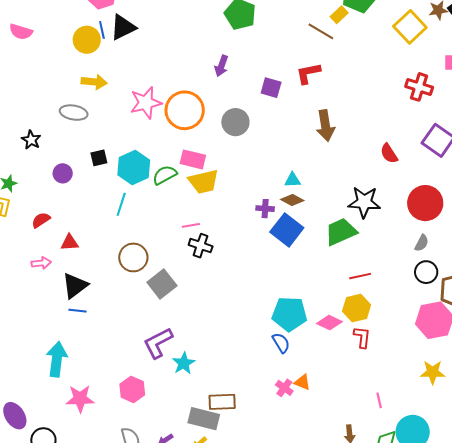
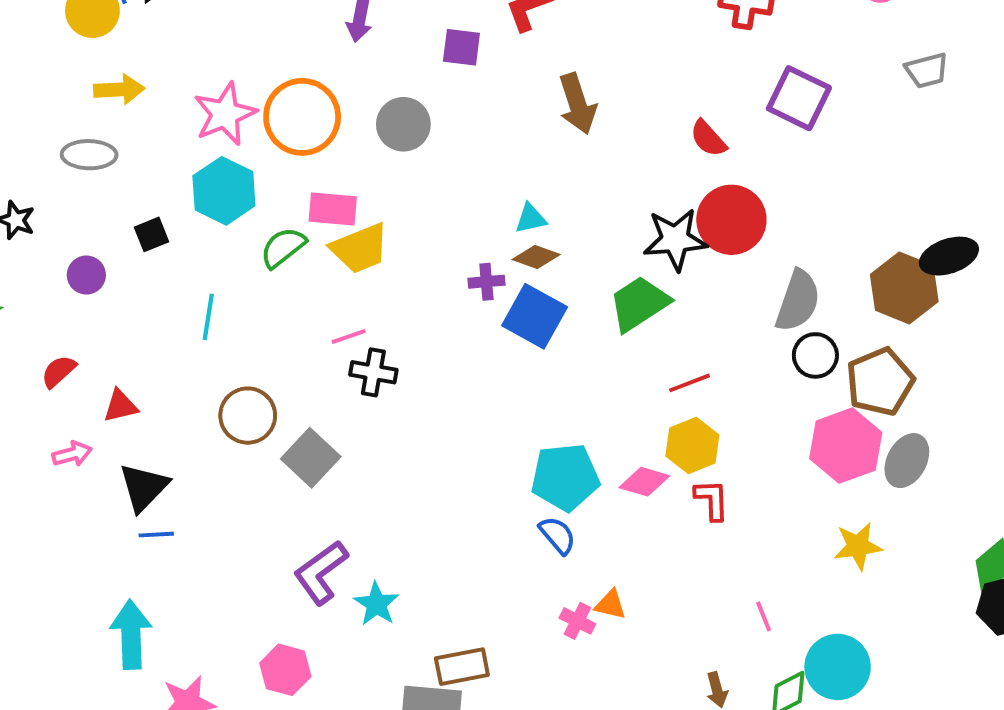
cyan hexagon: (134, 167) -> (224, 191), moved
red circle: (425, 203) -> (731, 220), moved
gray semicircle: (422, 243) -> (798, 301), size x1.8

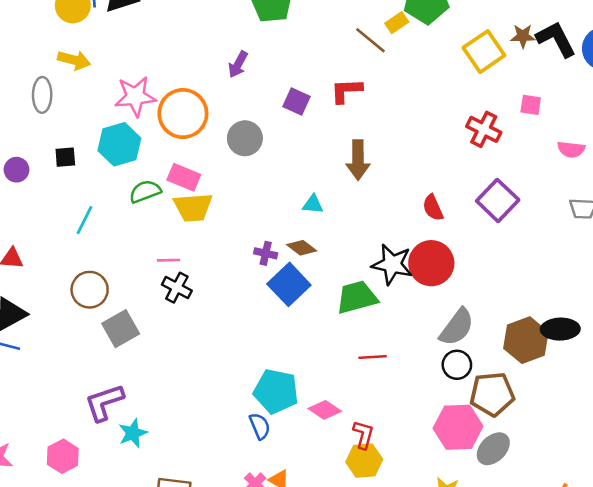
gray ellipse: (89, 155) -> (42, 95), turned 72
cyan triangle: (531, 218) -> (313, 204), moved
yellow hexagon: (692, 445) -> (364, 461), moved

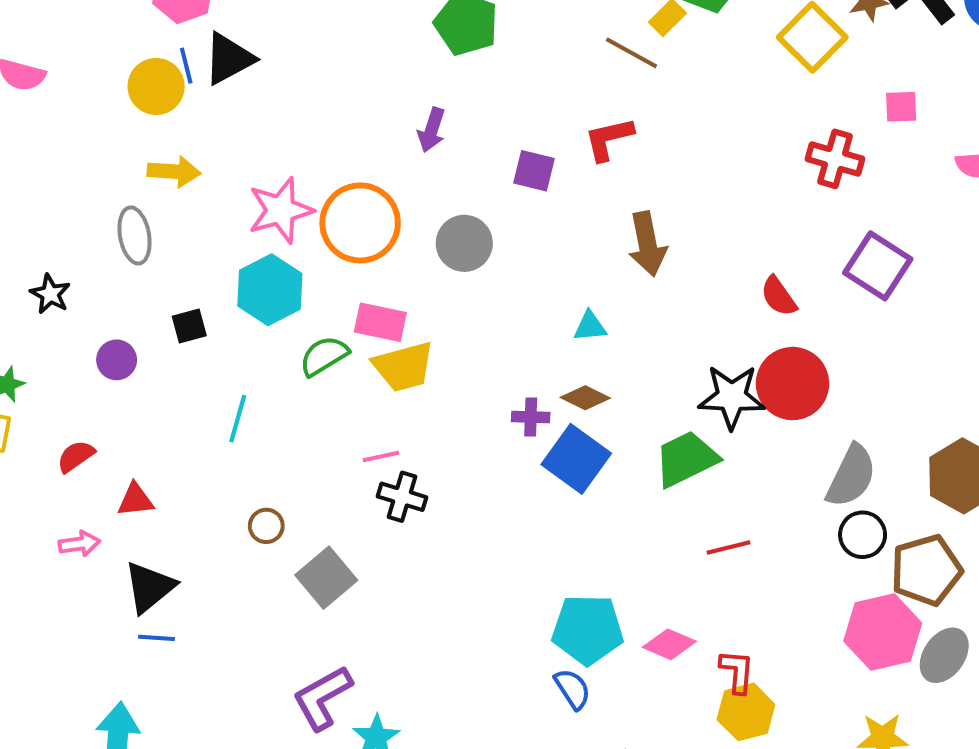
brown circle: (90, 290) -> (266, 526), size x0.6

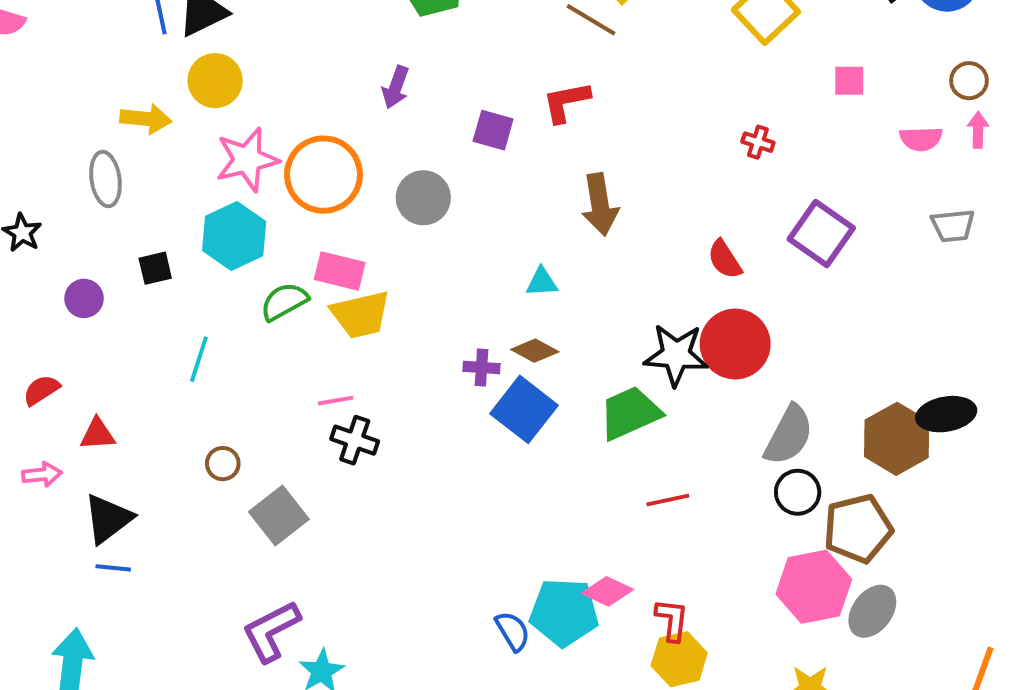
yellow circle: (156, 86) -> (215, 81), moved
red cross: (835, 159) -> (758, 142), moved, size x0.6
cyan pentagon: (588, 630) -> (564, 612), moved

